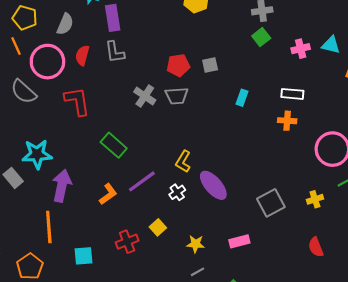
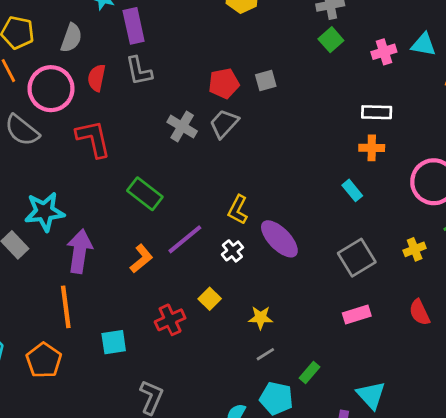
gray trapezoid: (177, 96) -> (224, 124), turned 140
cyan rectangle: (242, 98) -> (352, 190), moved, turned -56
pink rectangle: (239, 241) -> (357, 315), moved

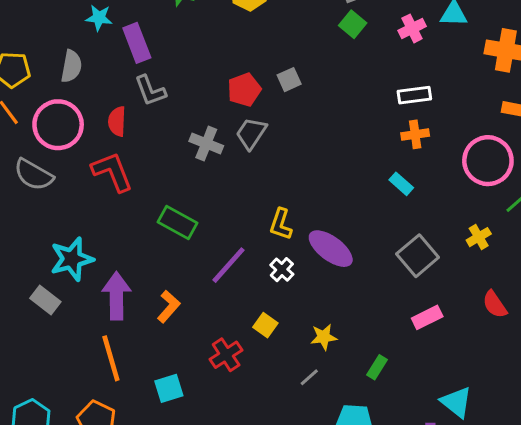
red semicircle: (97, 78) -> (117, 121), moved
orange L-shape: (141, 259) -> (169, 306), moved
gray line: (265, 354) -> (309, 377), moved
green rectangle: (309, 372) -> (377, 367), moved

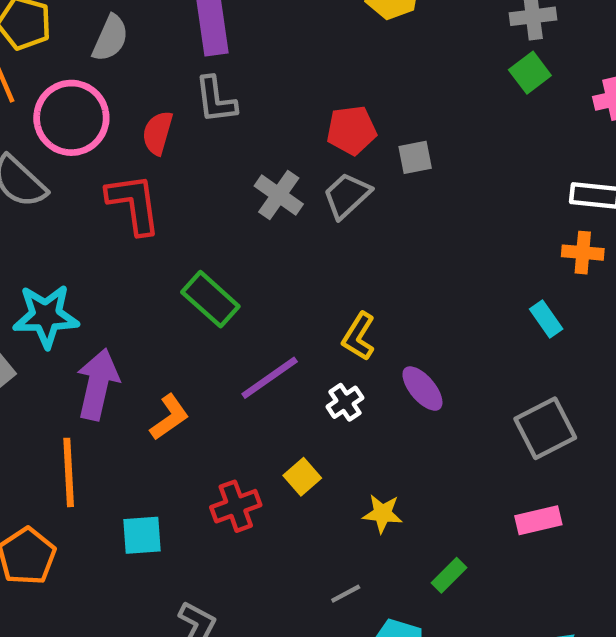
gray square: (289, 80) -> (415, 157), moved
purple ellipse: (331, 249) -> (422, 389), size x0.7
gray line: (309, 377) -> (346, 594), moved

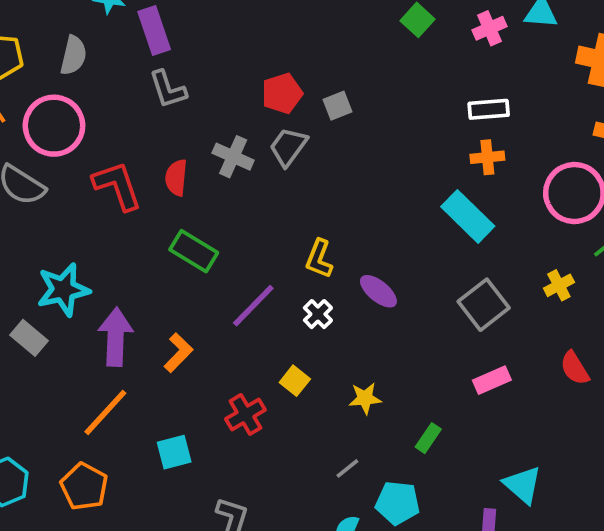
red semicircle: (158, 133) -> (176, 178), moved
cyan rectangle: (546, 319) -> (468, 216), size x1.8
orange line: (69, 472) -> (105, 412), turned 56

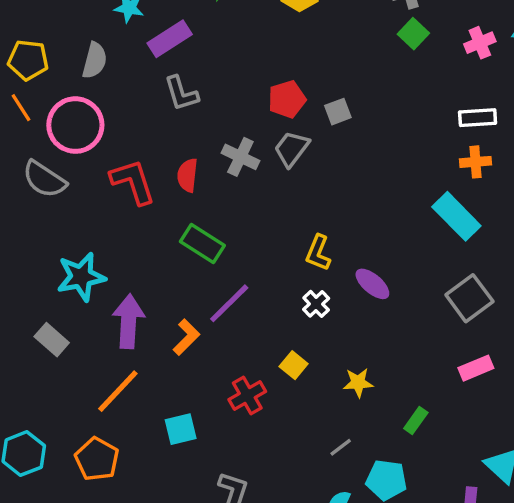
purple rectangle: (154, 30) -> (170, 39), turned 75
purple line: (253, 306) -> (229, 303), moved
gray rectangle: (29, 338) -> (52, 340), moved

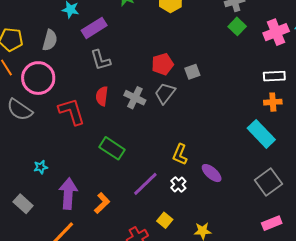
pink cross: (480, 43) -> (276, 32), size x1.4
red semicircle: (187, 175) -> (102, 96), moved
cyan star: (81, 277) -> (41, 167), size x0.5
purple line: (229, 303) -> (145, 184), moved

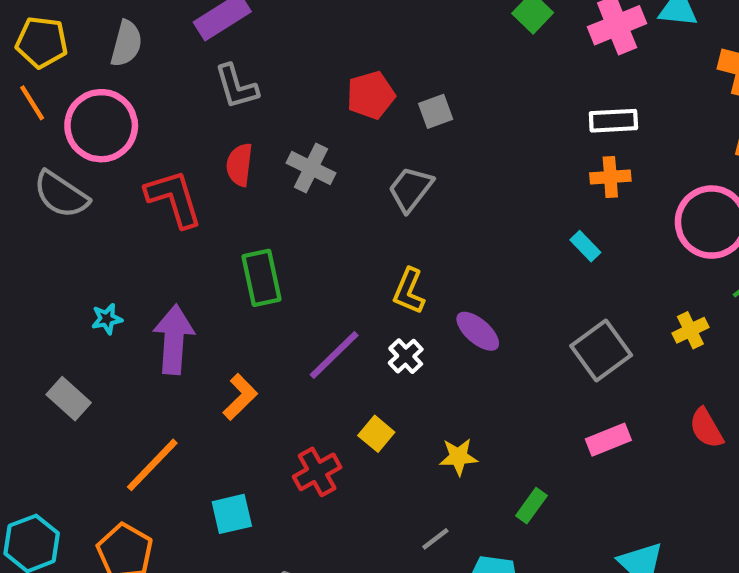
gray trapezoid: (165, 93) -> (411, 189), moved
cyan rectangle: (261, 134) -> (585, 246), size x0.5
green rectangle: (112, 148) -> (262, 278), turned 45
purple arrow: (68, 194) -> (174, 339), moved

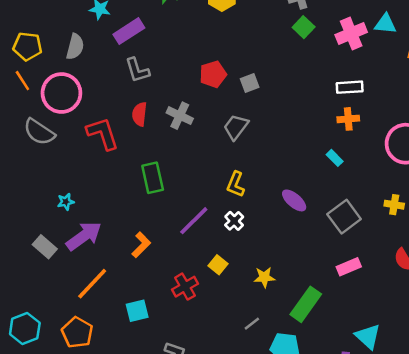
yellow cross: (690, 330) -> (394, 205), turned 36
purple ellipse: (478, 331) -> (294, 200), moved
purple arrow: (174, 339) -> (84, 236), moved, turned 51
green rectangle: (531, 506) -> (306, 304), size x1.8

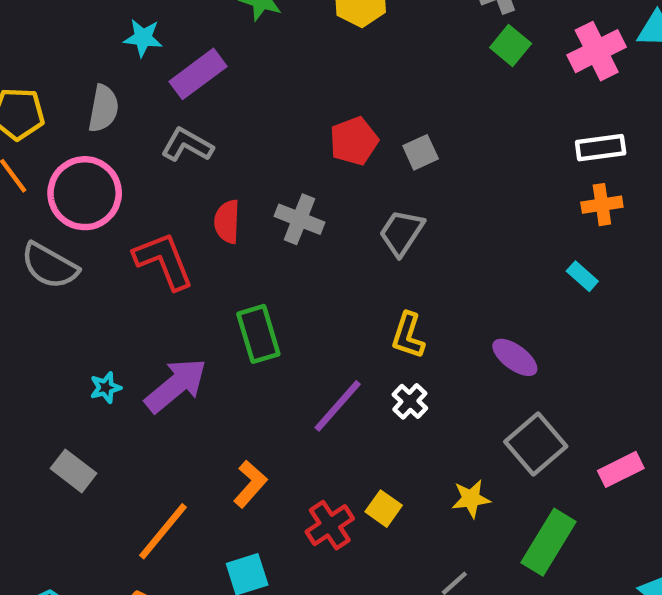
gray L-shape: (137, 70) -> (187, 145), moved, turned 140
gray square: (344, 217) -> (536, 444), moved
purple arrow: (84, 236) -> (176, 385), moved
orange L-shape: (141, 245) -> (250, 484), moved
yellow square: (218, 265) -> (384, 509), moved

